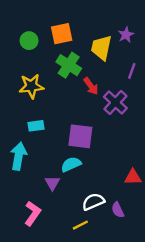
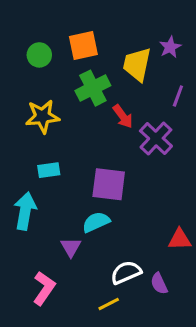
green cross: (69, 65) -> (93, 88), turned 30

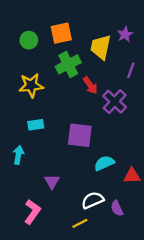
cyan arrow: (25, 211) -> (18, 155), size x0.7
cyan semicircle: (96, 222) -> (104, 163), moved

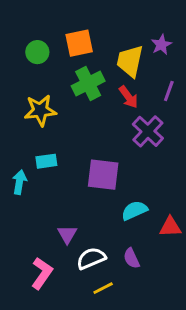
red arrow: (90, 85) -> (128, 97), moved
cyan arrow: (18, 155) -> (19, 182), moved
white semicircle: (93, 200) -> (91, 258), moved
purple semicircle: (117, 208) -> (131, 258), moved

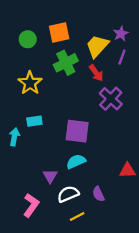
yellow trapezoid: (130, 61) -> (97, 46), turned 30
purple line: (169, 91) -> (122, 57), moved
yellow star: (40, 110) -> (30, 83), turned -30
cyan semicircle: (134, 210) -> (76, 162), moved

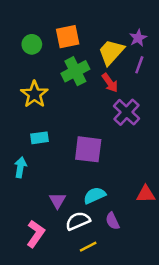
cyan arrow: (14, 137) -> (20, 167), moved
cyan semicircle: (76, 162) -> (95, 195), moved

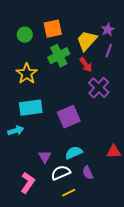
cyan rectangle: (39, 138) -> (31, 108), size x1.6
purple square: (88, 149) -> (69, 117), turned -30
cyan arrow: (20, 167) -> (16, 131), turned 63

